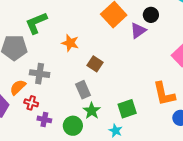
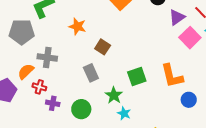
purple triangle: (138, 30) -> (177, 17), moved
green square: (127, 109) -> (137, 76), moved
green star: (92, 111) -> (114, 95), moved

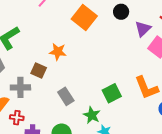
orange star: (77, 26) -> (58, 52), moved
brown square: (103, 47) -> (39, 71), moved

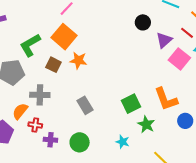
orange square: (84, 17) -> (64, 37), moved
brown square: (39, 71) -> (53, 65), moved
green star: (92, 115) -> (146, 124), moved

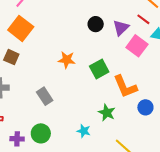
black circle: (143, 22) -> (96, 24), moved
orange star: (78, 60) -> (67, 60), moved
green square: (131, 104) -> (99, 69), moved
purple cross: (50, 140) -> (17, 139), moved

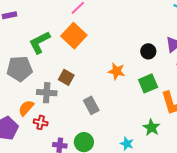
black circle: (96, 24) -> (148, 51), moved
brown square: (11, 57) -> (66, 77), moved

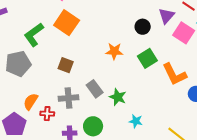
gray cross: (47, 93) -> (69, 98), moved
green star: (151, 128) -> (118, 97), moved

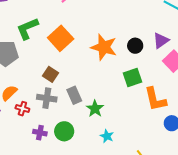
orange square: (67, 23) -> (61, 38), moved
orange star: (114, 51) -> (104, 47), moved, size x1.5
brown square: (66, 65) -> (50, 74), moved

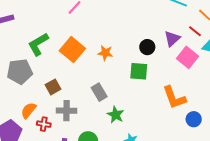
orange star: (104, 47) -> (105, 53), moved, size x0.6
brown square: (50, 74) -> (53, 87), moved, turned 35
green square: (133, 78) -> (139, 71), moved, turned 30
gray rectangle: (74, 95) -> (99, 92), moved

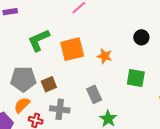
black circle: (147, 47) -> (141, 37), moved
orange square: (72, 50) -> (72, 49), turned 30
gray pentagon: (20, 72) -> (23, 79), moved

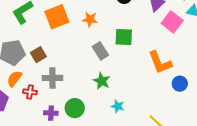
gray rectangle: (94, 94) -> (100, 51), moved

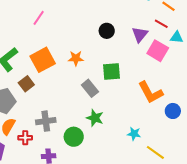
brown square: (38, 55) -> (26, 84), moved
cyan star: (118, 106) -> (134, 134), moved
green circle: (75, 108) -> (74, 137), moved

